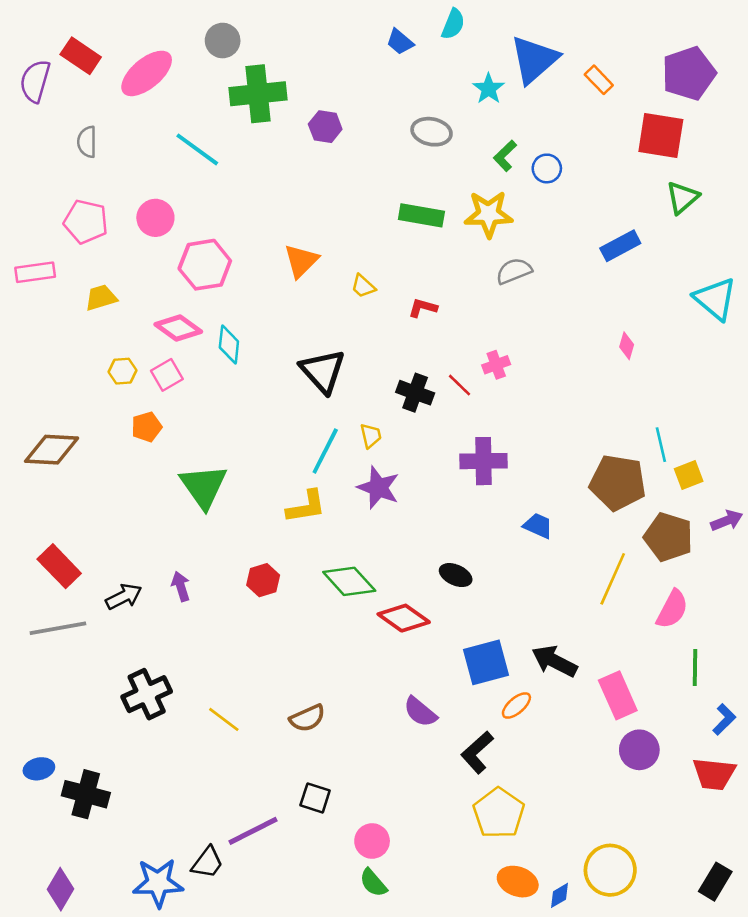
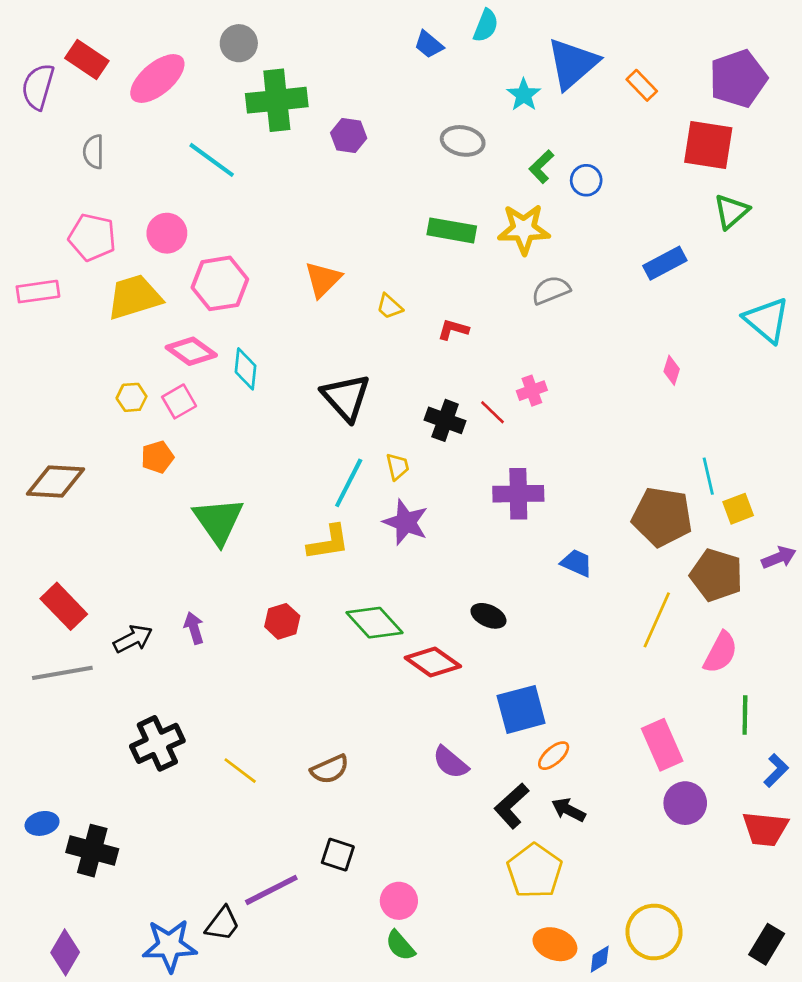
yellow trapezoid: (101, 298) -> (134, 297), moved, size x1.6
black arrow: (554, 661) -> (569, 810), moved, size x0.7

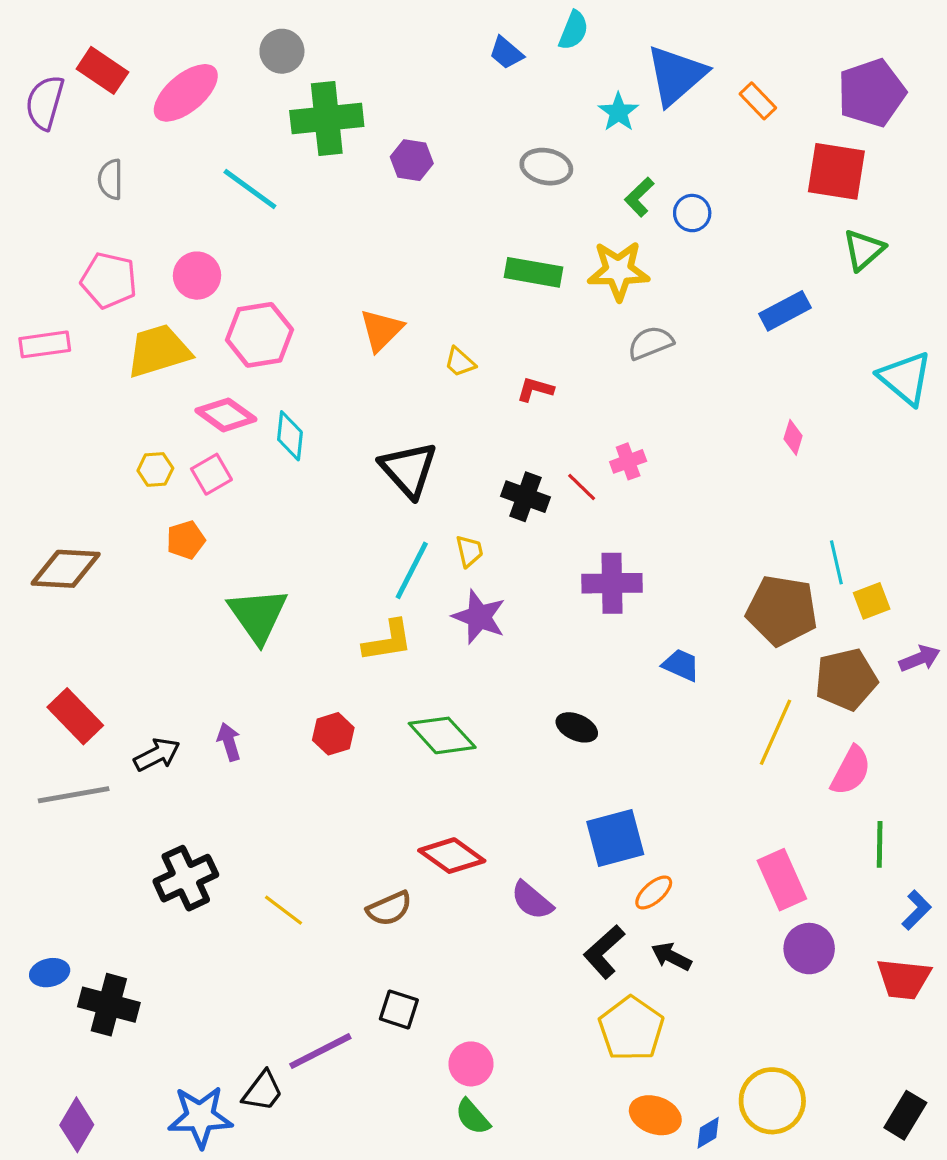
brown pentagon: (716, 575) -> (846, 679), turned -30
red diamond: (433, 662) -> (452, 856), moved

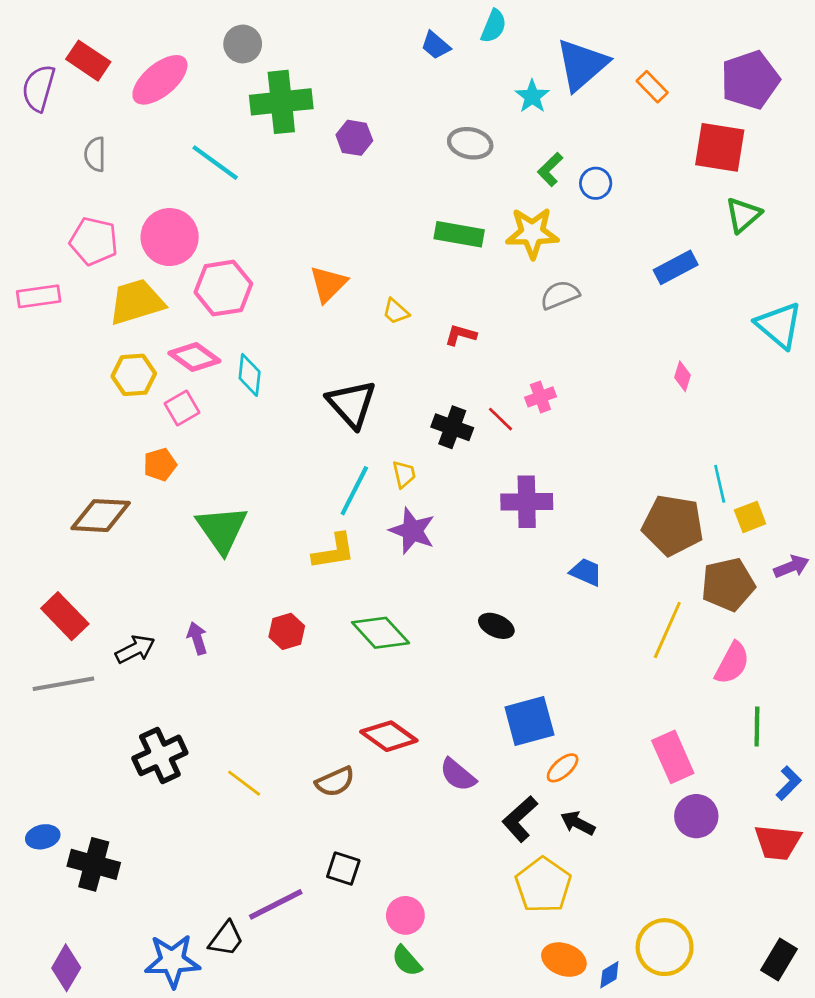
pink circle: (197, 276) -> (170, 237), size x1.4
yellow hexagon: (155, 469) -> (134, 375), moved, size x1.4
brown diamond: (66, 569) -> (101, 516), moved

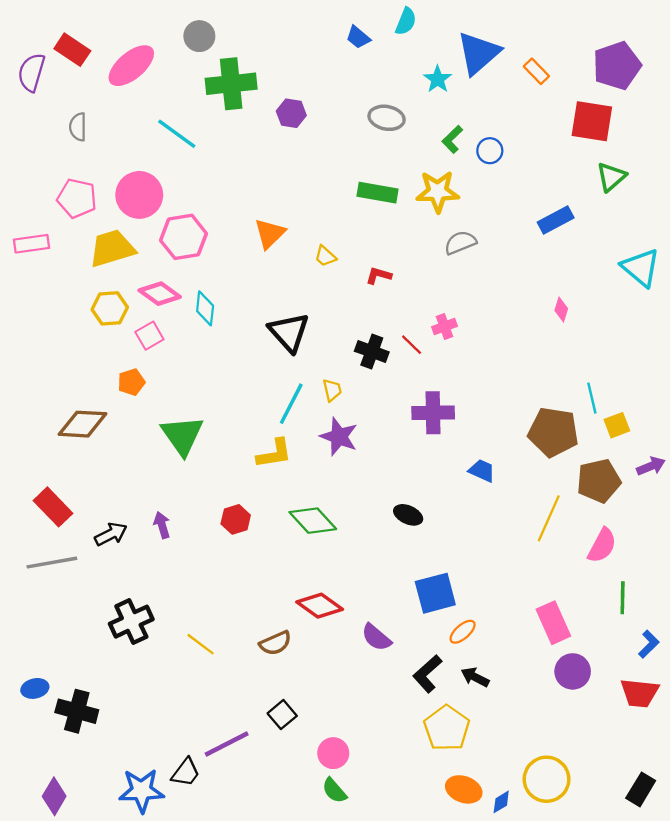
black square: (343, 869) -> (282, 715), turned 32

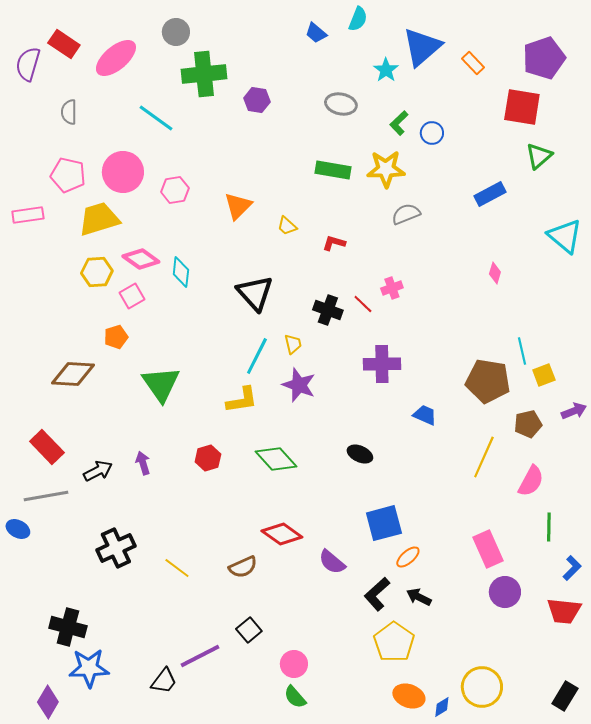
pink hexagon: (183, 237) -> (175, 190), moved, size x0.7
brown pentagon: (599, 481) -> (528, 424), size x0.7
blue ellipse: (35, 688) -> (18, 529), moved, turned 40
blue star: (142, 791) -> (89, 668), moved

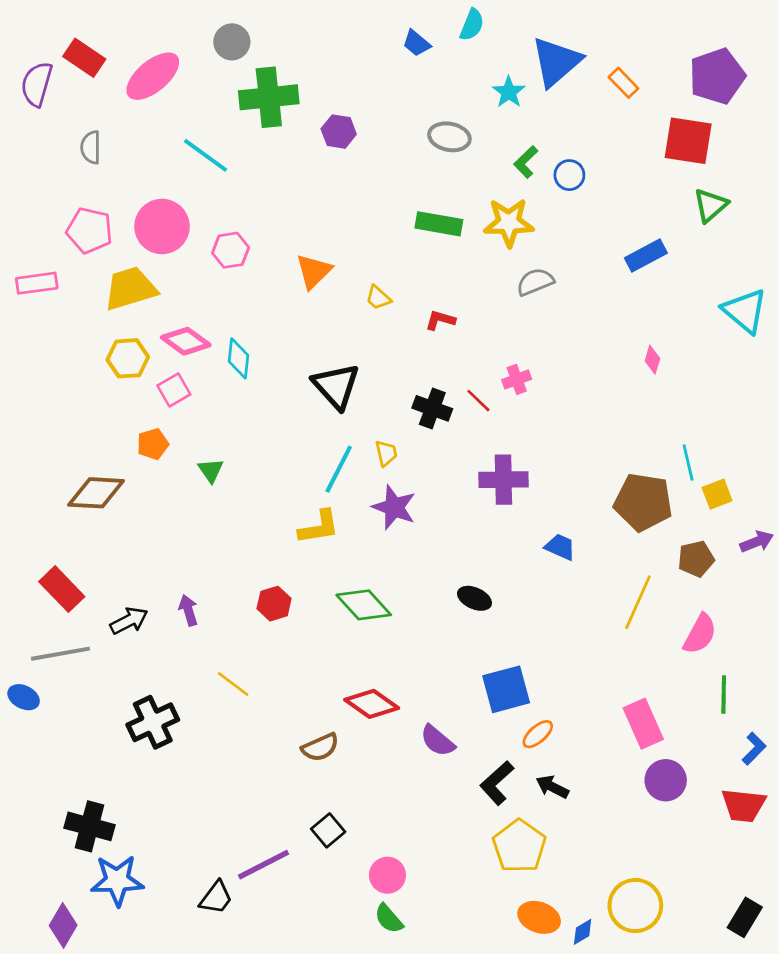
green triangle: (161, 384) -> (211, 470), moved, size x0.5
yellow line: (177, 568) -> (233, 684), moved

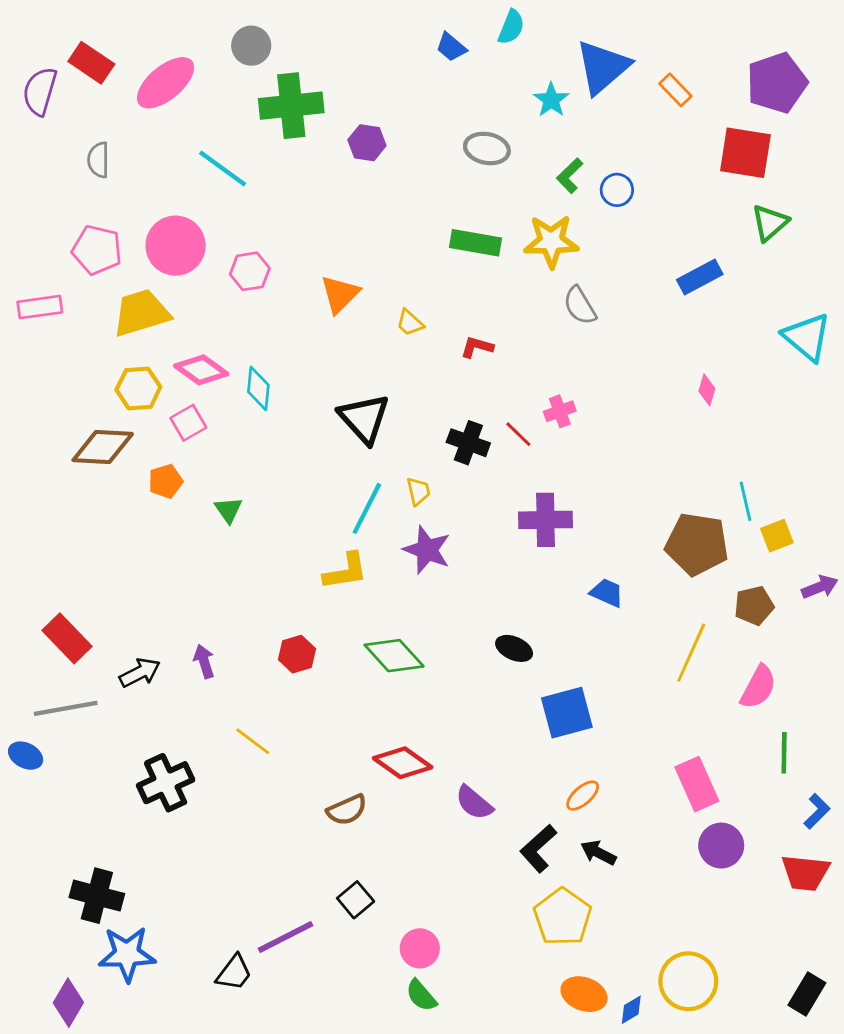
gray semicircle: (535, 282) -> (580, 306), turned -99
brown diamond: (96, 493) -> (103, 447), moved
blue square: (506, 689) -> (567, 713), moved

